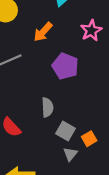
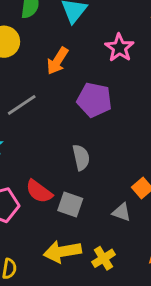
gray square: (66, 131) -> (70, 205), moved
gray triangle: (70, 154) -> (122, 212), turned -40

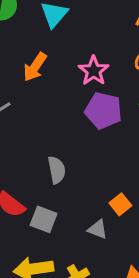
pink star: (119, 48) -> (94, 71), moved
purple pentagon: (94, 100) -> (103, 111), moved

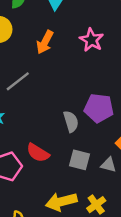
purple pentagon: (103, 111) -> (99, 108), moved
gray square: (44, 219) -> (79, 160), moved

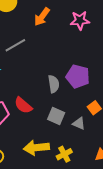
pink star: (91, 40) -> (80, 20), turned 30

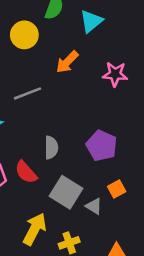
gray semicircle: (54, 84) -> (51, 148), moved
gray square: (56, 116) -> (66, 192), size x1.4
yellow arrow: (36, 148) -> (35, 229), turned 115

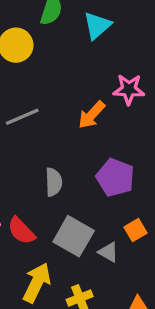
orange arrow: (67, 62) -> (92, 115), moved
red semicircle: (26, 172) -> (21, 231), moved

